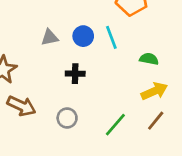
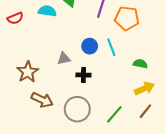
gray triangle: (50, 37) -> (64, 59), moved
gray circle: (67, 118) -> (77, 109), size x1.6

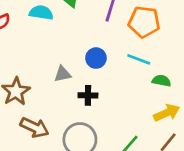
cyan line: (111, 47) -> (139, 59), moved, turned -48

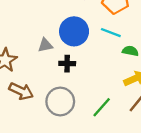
blue circle: (96, 58) -> (74, 31), size x1.6

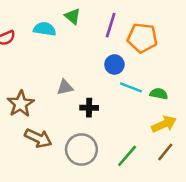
blue circle: (74, 31) -> (114, 65), moved, size x0.6
cyan line: (111, 33) -> (131, 87), moved

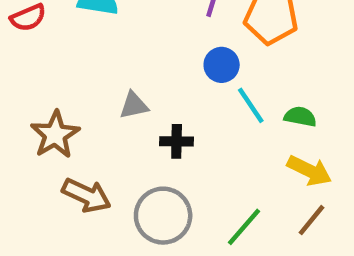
cyan line: (131, 87) -> (251, 105), turned 35
yellow arrow: (164, 124) -> (309, 171), turned 50

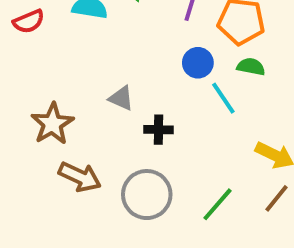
gray triangle: (134, 105) -> (121, 98), turned 36
green semicircle: (300, 117) -> (251, 67), moved

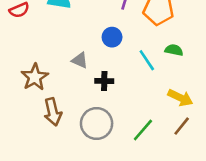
blue circle: (198, 63) -> (112, 37), moved
green semicircle: (251, 67) -> (174, 50), moved
brown arrow: (80, 177) -> (53, 112), turned 52

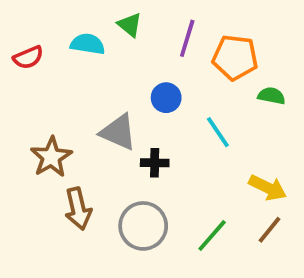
green semicircle: (174, 50) -> (271, 96), moved
gray triangle: (80, 60) -> (118, 132), size x1.5

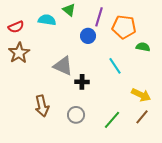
blue circle: (166, 98) -> (88, 36), moved
brown star: (51, 157) -> (19, 53), moved
gray circle: (143, 226) -> (76, 115), size x0.7

